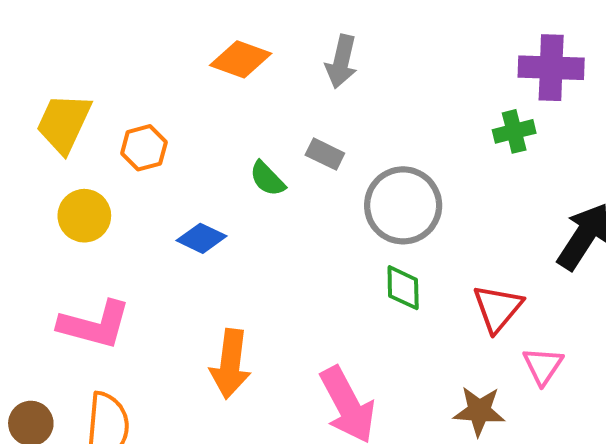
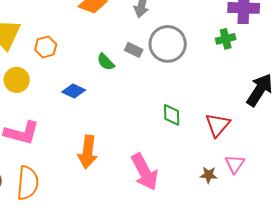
gray circle: (403, 205) -> (168, 44), moved
pink triangle: (543, 366) -> (235, 164), moved
brown star: (479, 411) -> (209, 175), size x0.7

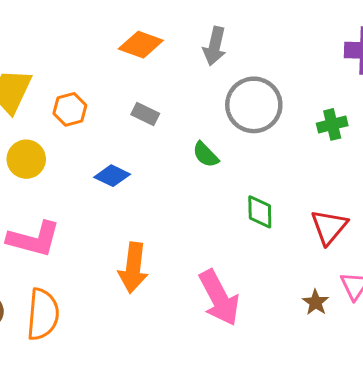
green cross: (226, 39) -> (332, 124), moved
gray rectangle: (134, 50) -> (145, 114), moved
green semicircle: (106, 62) -> (206, 155), moved
brown star: (209, 175) -> (316, 302), turned 30

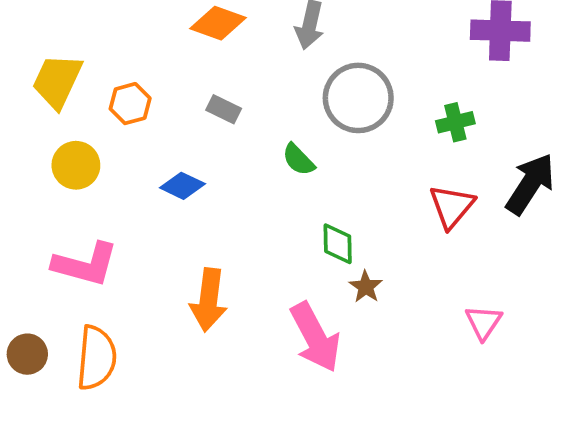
green diamond: (260, 212) -> (338, 244), moved
red triangle: (329, 227) -> (452, 206), moved
brown star: (316, 302) -> (366, 287), moved

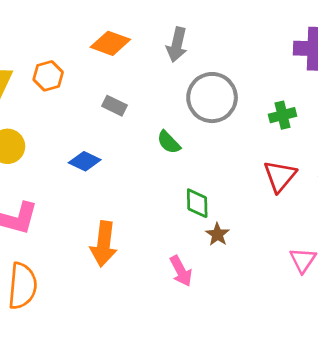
orange hexagon: (130, 104) -> (48, 76), moved
pink arrow: (315, 337) -> (181, 271), size x0.6

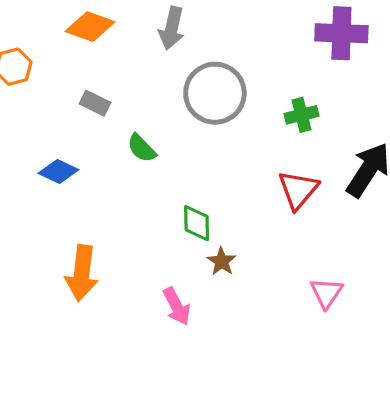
green semicircle: (169, 142) -> (142, 148), moved

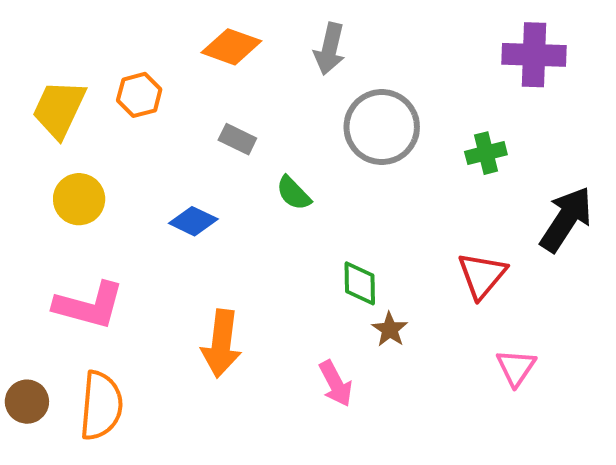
red triangle: (298, 190) -> (482, 275), moved

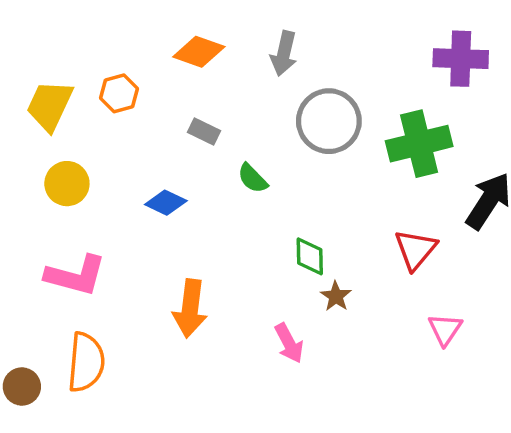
green cross: (486, 153) -> (419, 144), size x1.8
brown circle: (27, 402) -> (22, 386), moved

